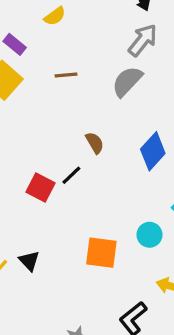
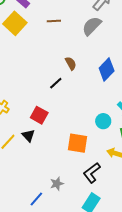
red square: (40, 188) -> (39, 115), moved
orange square: (101, 253) -> (77, 143), moved

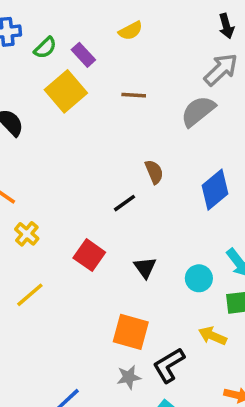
black triangle: (28, 135) -> (145, 268), moved
orange square: (77, 143) -> (131, 332), moved
gray star: (57, 184) -> (129, 377), moved

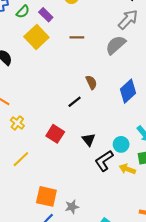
orange square: (131, 332) -> (46, 196), moved
yellow arrow: (212, 336) -> (127, 169), moved
black L-shape: (169, 365) -> (104, 161), moved
gray star: (129, 377) -> (72, 207), moved

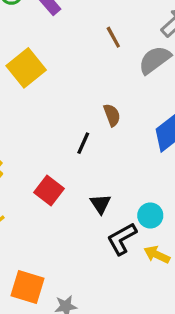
yellow square: (36, 37) -> (26, 68), moved
brown line: (77, 37) -> (113, 37), moved, turned 56
black line: (75, 102) -> (83, 143), turned -32

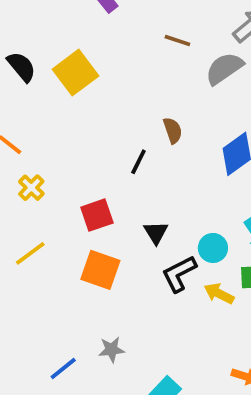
brown line: (113, 37) -> (177, 41), turned -45
red square: (49, 191) -> (97, 215), turned 32
orange square: (27, 287) -> (100, 270), moved

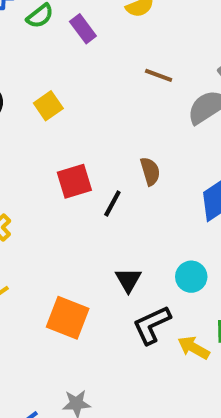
yellow square: (75, 73) -> (48, 106), size x0.6
red square: (97, 215) -> (74, 181), moved
cyan circle: (213, 248) -> (191, 277), moved

